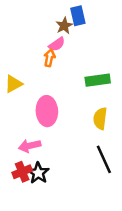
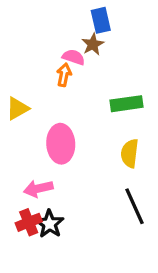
brown star: (64, 26) -> (93, 44), moved
pink semicircle: (57, 44) -> (74, 57), turned -126

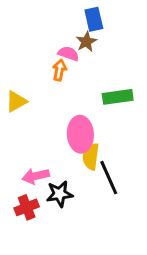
pink ellipse: (61, 144) -> (80, 134), moved
yellow semicircle: (130, 153) -> (91, 157), moved
black line: (134, 206) -> (109, 178), moved
black star: (50, 224) -> (59, 194), moved, turned 30

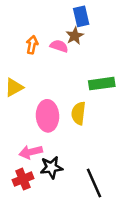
orange arrow: (59, 70) -> (32, 45), moved
pink ellipse: (80, 134) -> (48, 116), moved
yellow semicircle: (91, 157) -> (78, 113), moved
black line: (109, 178) -> (94, 183), moved

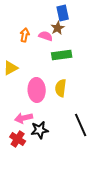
green rectangle: (102, 84) -> (62, 55), moved
red cross: (23, 179) -> (18, 139), turned -35
black line: (94, 183) -> (81, 125), moved

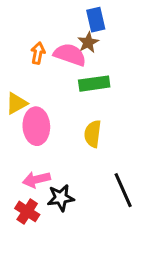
pink semicircle: (46, 36) -> (70, 55), size x1.5
pink ellipse: (37, 90) -> (36, 126), moved

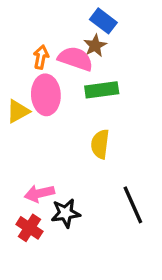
blue rectangle: (96, 20) -> (103, 21), turned -40
pink ellipse: (36, 126) -> (46, 95), moved

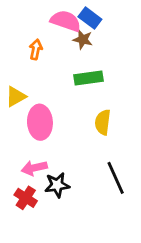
brown star: (95, 46) -> (83, 39), turned -30
pink semicircle: (75, 59) -> (66, 21), moved
pink ellipse: (46, 95) -> (40, 122), moved
yellow semicircle: (100, 144) -> (103, 122), moved

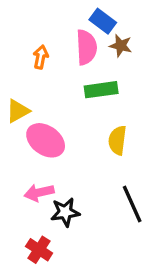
pink semicircle: (66, 21) -> (86, 47), moved, turned 68
brown star: (83, 39) -> (121, 46), moved
pink ellipse: (40, 122) -> (46, 140), turned -52
red cross: (26, 198) -> (39, 250), moved

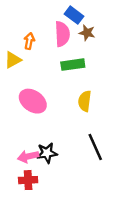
yellow triangle: (18, 111) -> (13, 60), moved
pink arrow: (39, 193) -> (28, 156), moved
red cross: (39, 250) -> (28, 180), turned -36

